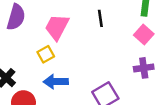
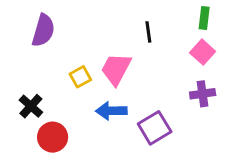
pink trapezoid: (57, 27) -> (116, 69), moved
blue arrow: (56, 82) -> (111, 111), moved

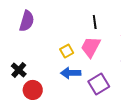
pink trapezoid: (116, 69) -> (91, 47), moved
yellow square: (80, 77) -> (67, 51), moved

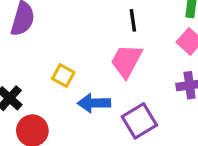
yellow square: (67, 51) -> (63, 75), moved, turned -32

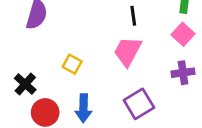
blue arrow: (94, 103) -> (84, 108), moved, turned -88

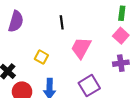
black line: (133, 16) -> (62, 22), moved

